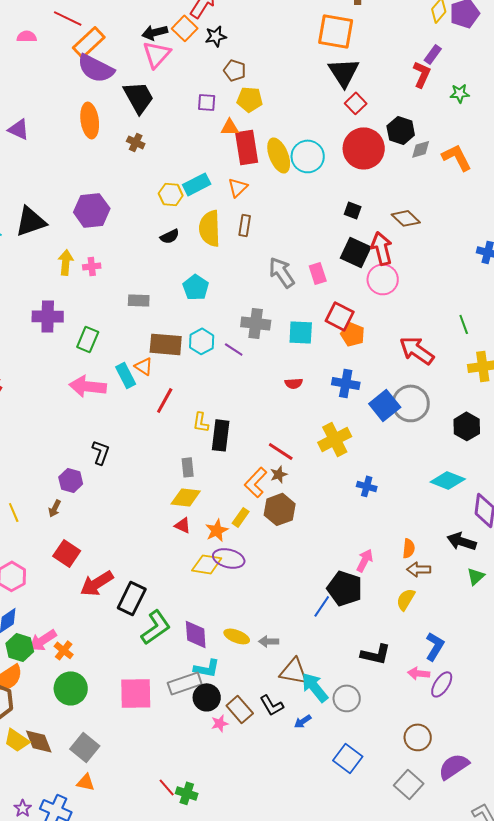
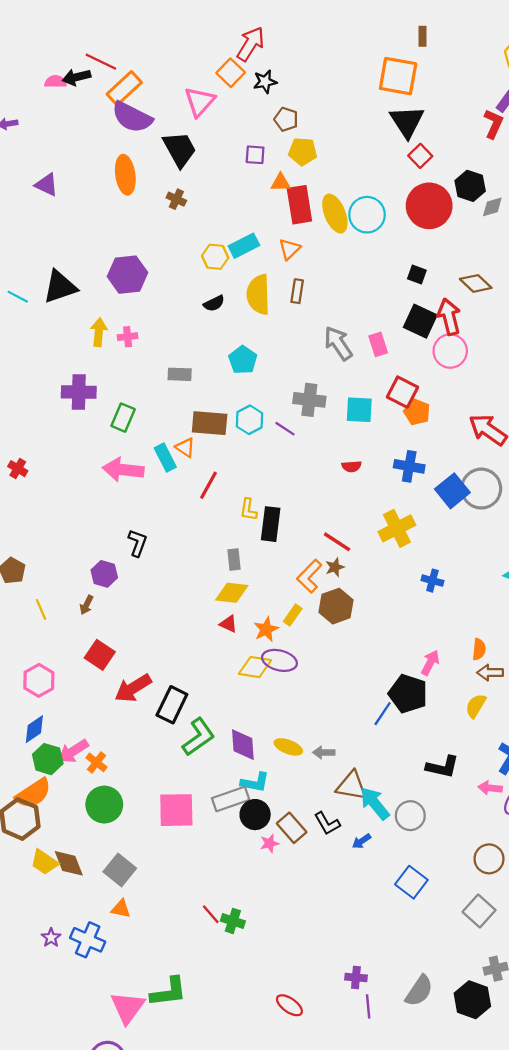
black arrow: (155, 32) -> (77, 77), moved

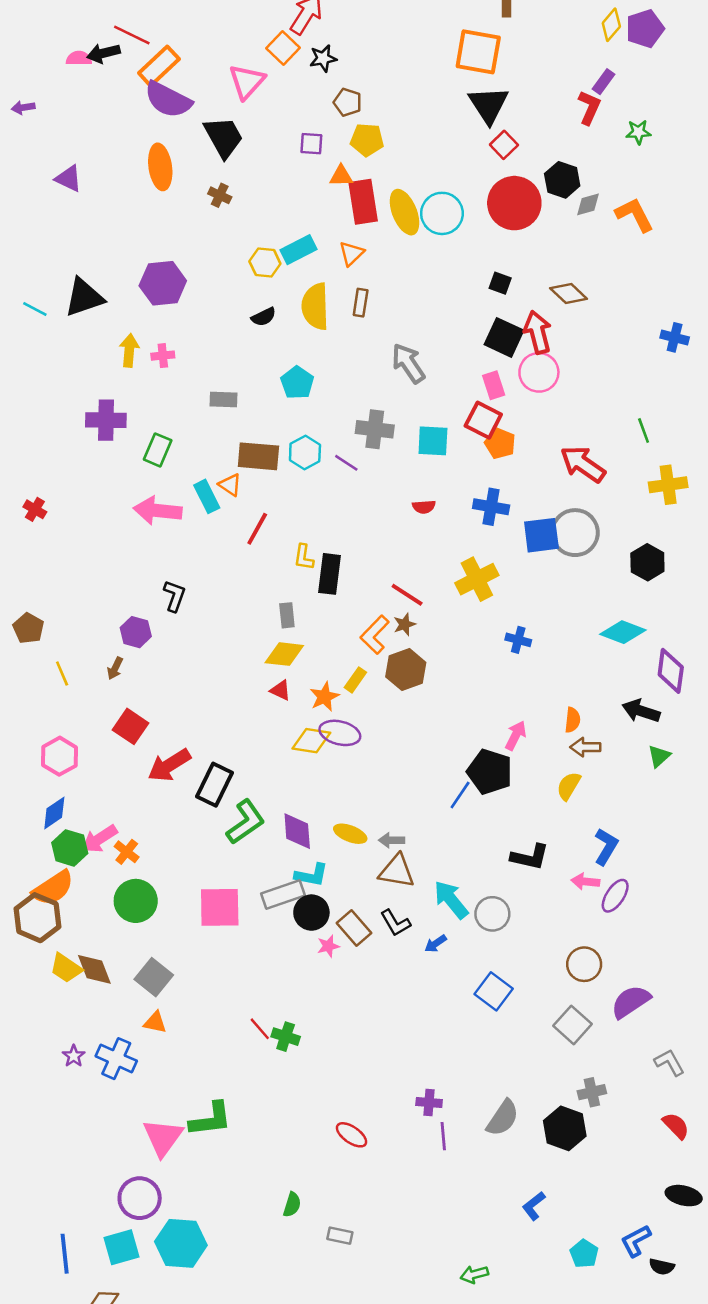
pink rectangle: (378, 344) -> (494, 385), moved
blue square: (452, 491) -> (541, 535), turned 32
brown triangle: (352, 786) -> (397, 871), moved

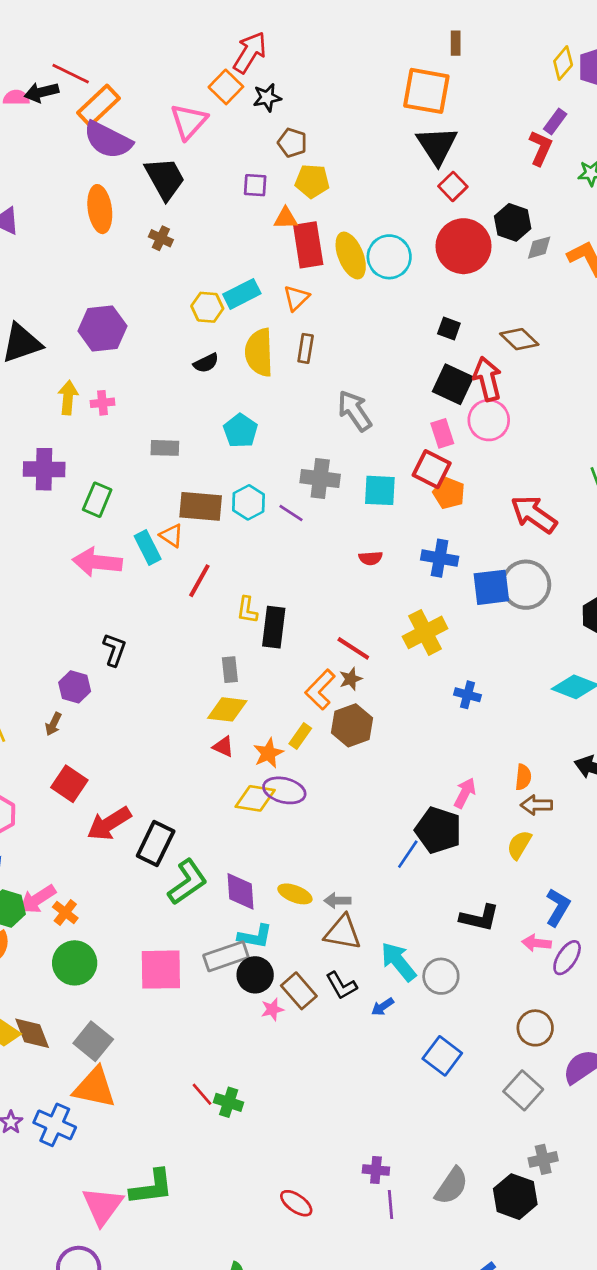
orange triangle: (155, 1022) -> (95, 1088), size x1.8

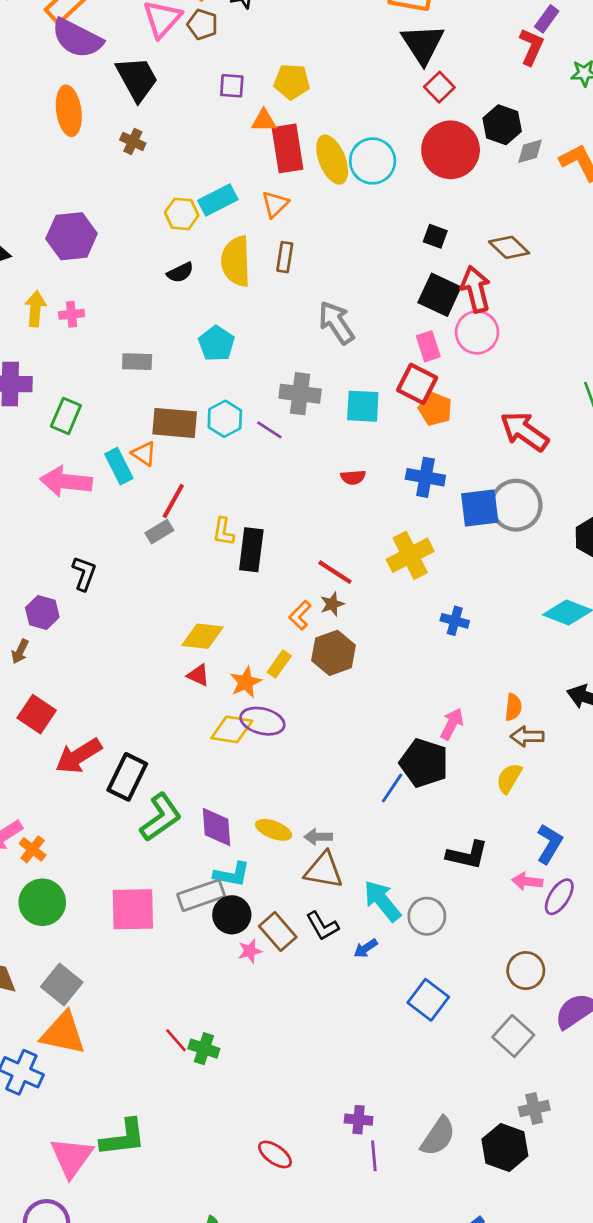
brown pentagon: (292, 143) -> (203, 24), moved
gray rectangle: (230, 670) -> (159, 532), moved, turned 65
orange L-shape: (320, 690) -> (300, 615), size x0.7

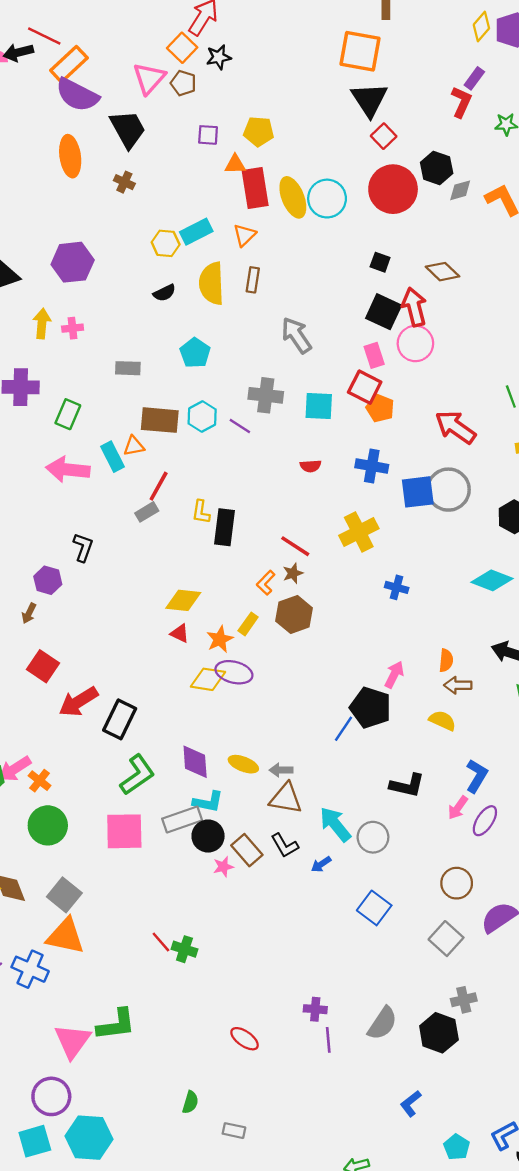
orange triangle: (144, 454) -> (134, 446), turned -45
yellow semicircle: (509, 778) -> (443, 721), turned 84
green L-shape: (161, 817) -> (137, 775), moved
pink arrow: (527, 881) -> (458, 808), turned -60

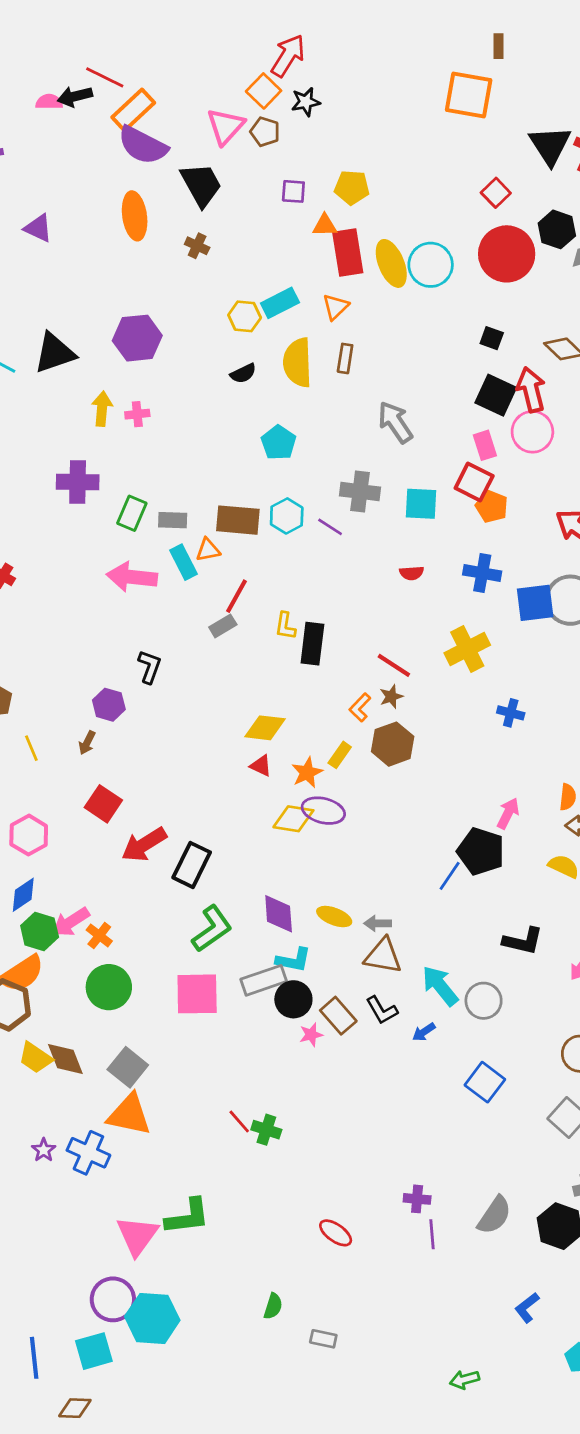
black triangle: (369, 100) -> (550, 145), moved
gray rectangle: (128, 368) -> (173, 520), moved
cyan hexagon: (89, 1138) -> (152, 1318), moved

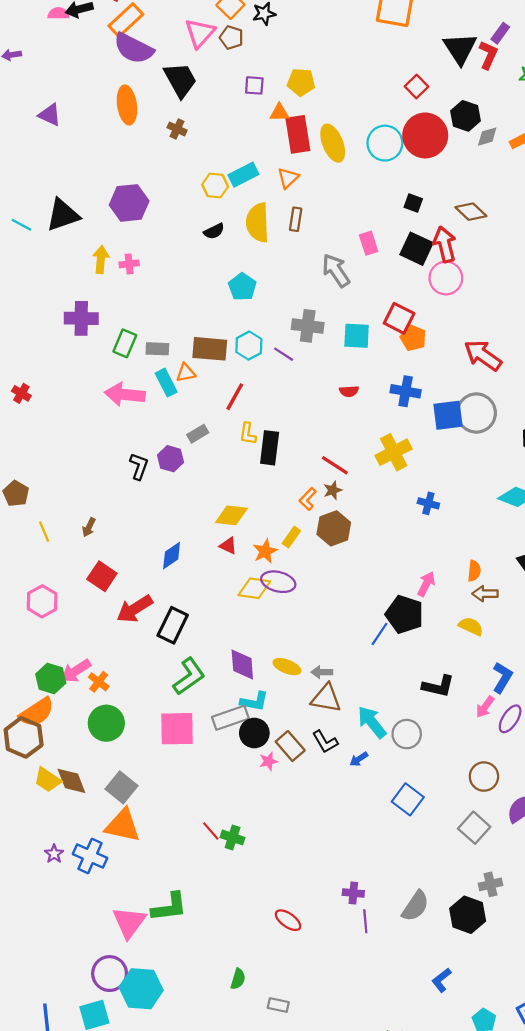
cyan circle: (431, 265) -> (385, 143), moved
pink rectangle: (485, 445) -> (369, 243), moved
red line: (236, 596) -> (235, 397), moved
purple hexagon: (109, 705) -> (170, 459), moved
blue diamond: (23, 895) -> (172, 556), moved

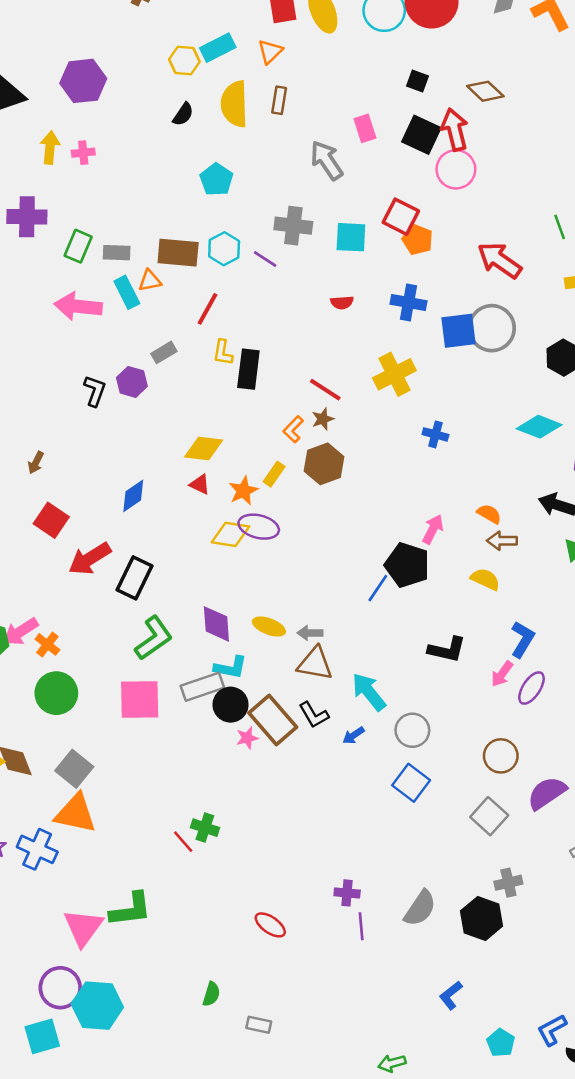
black semicircle: (214, 231) -> (183, 114), turned -30
orange semicircle: (474, 571) -> (489, 514), turned -66
gray circle: (407, 734) -> (412, 730), moved
brown rectangle: (290, 746) -> (273, 720), size x1.4
red line: (211, 831) -> (183, 842), moved

